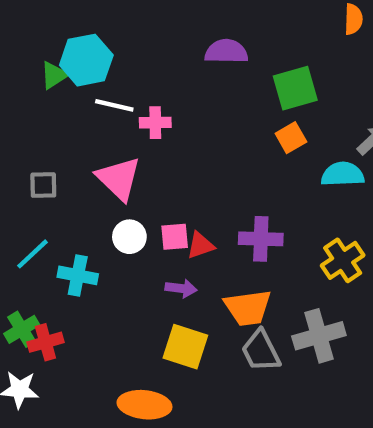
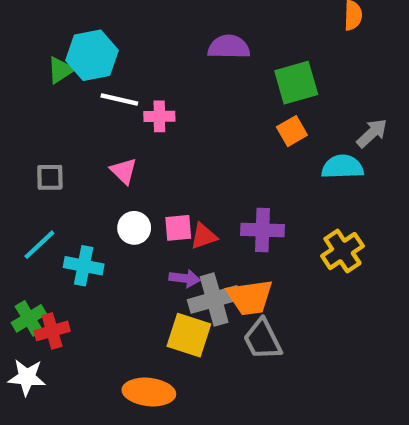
pink triangle: (119, 179) -> (124, 171), size x0.6
gray cross: (319, 336) -> (214, 299), moved

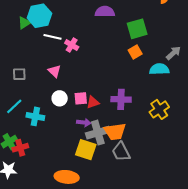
pink cross: (159, 116) -> (72, 45), turned 32

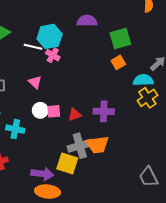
cyan hexagon: (39, 16) -> (50, 36), moved
pink square: (81, 98) -> (54, 111), moved
yellow cross: (159, 109) -> (147, 98), moved
purple arrow: (84, 123) -> (42, 174), moved, size x1.5
gray trapezoid: (121, 152) -> (149, 177), moved

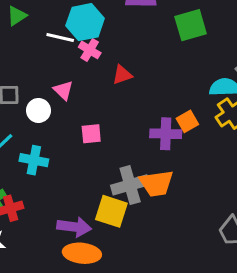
orange square: (118, 62) -> (187, 121), moved
white circle: (40, 110) -> (38, 110), moved
red triangle: (75, 114) -> (122, 75), moved

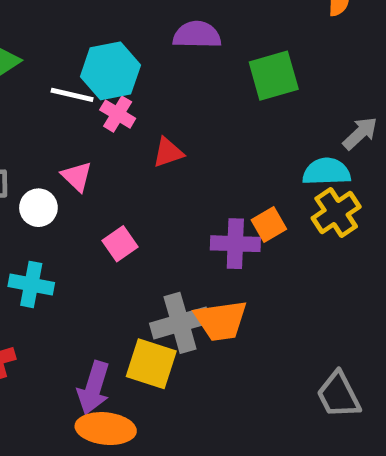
pink square: (91, 134) -> (120, 244), turned -30
purple arrow: (74, 227) -> (94, 388), turned 100

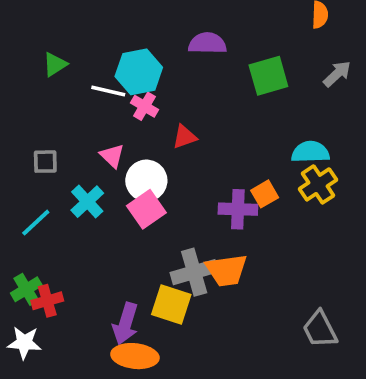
gray arrow: (360, 133) -> (337, 74), moved
white circle: (38, 208) -> (146, 181), moved, size x1.4
pink square: (120, 244) -> (146, 209), size x1.4
cyan cross: (31, 284) -> (87, 202), moved, turned 36

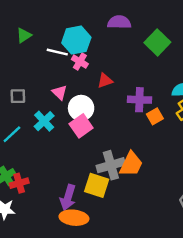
green square: (268, 76) -> (157, 42), turned -30
purple cross: (238, 209) -> (139, 100), moved
orange trapezoid: (226, 270) -> (131, 164), turned -56

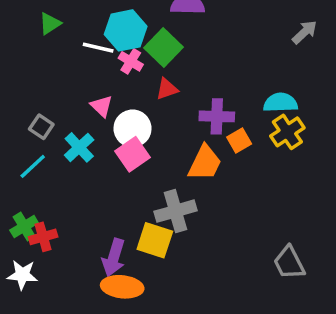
green square: (157, 42) -> (163, 48), moved
gray square: (18, 96) -> (41, 127), moved, turned 35
orange trapezoid: (131, 164) -> (205, 163), moved

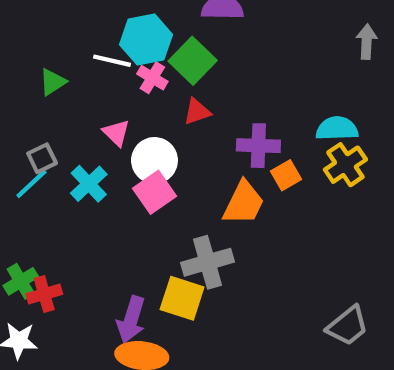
green triangle: (50, 24) -> (53, 82), moved
gray arrow: (305, 32) -> (367, 42), turned -44
gray square: (41, 127) -> (42, 158), turned 30
cyan line: (33, 166) -> (31, 184), moved
gray trapezoid: (289, 263) -> (348, 326), turned -102

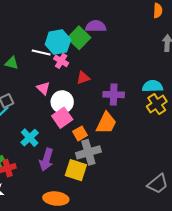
green square: (193, 61) -> (79, 38), moved
green triangle: (53, 82) -> (12, 63), turned 48
orange square: (286, 175) -> (80, 133), moved
cyan cross: (89, 184) -> (30, 138), moved
purple arrow: (131, 319) -> (46, 160), moved

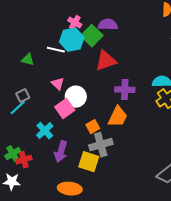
pink cross: (61, 61) -> (75, 23), moved
red triangle: (83, 78) -> (106, 61), moved, size x1.6
pink square: (62, 118) -> (65, 109), moved

